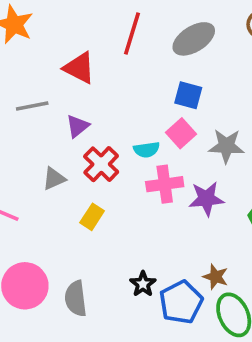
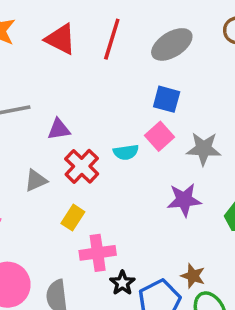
red triangle: (79, 68) -> (61, 39), moved
purple triangle: (78, 126) -> (59, 129), turned 30
pink cross: (165, 184) -> (98, 253), moved

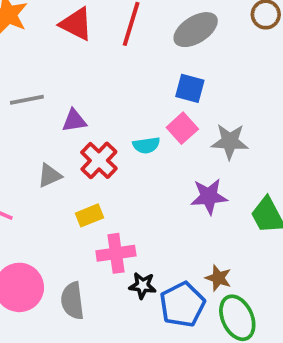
yellow rectangle: (73, 218) -> (89, 215), turned 35
black star: (122, 283) -> (143, 286), turned -30

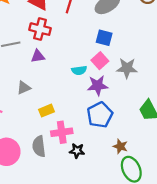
red cross: (99, 160) -> (40, 29), moved, turned -30
purple star: (209, 196) -> (98, 86), moved
gray semicircle: (72, 301) -> (39, 146), moved
blue pentagon: (182, 304) -> (100, 115), moved

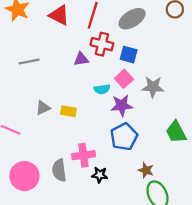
red cross: (40, 29) -> (102, 44), moved
purple triangle: (38, 56) -> (81, 59), moved
yellow rectangle: (47, 111) -> (68, 111), moved, turned 32

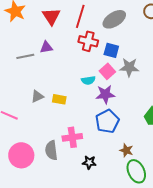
red triangle: (59, 15) -> (51, 16), turned 30
purple triangle: (81, 59) -> (46, 47), moved
gray star: (153, 87) -> (129, 67), moved
black star: (100, 175) -> (89, 162), moved

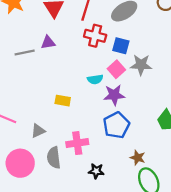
gray triangle: (37, 96) -> (38, 131), moved

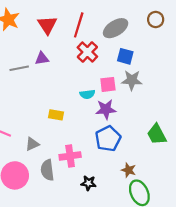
red cross: (95, 36) -> (87, 52), turned 30
blue square: (121, 46) -> (125, 56), moved
pink square: (116, 69) -> (108, 84), turned 35

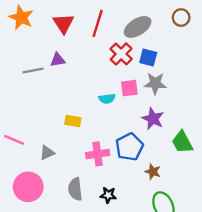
red cross: (87, 52) -> (121, 54), moved
purple star: (106, 109) -> (153, 119), moved, turned 30
pink cross: (70, 156) -> (98, 154), moved
gray semicircle: (47, 170) -> (75, 189), moved
brown star: (129, 170) -> (153, 172), moved

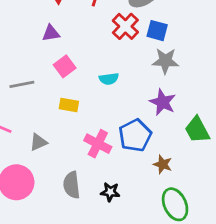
gray line: (33, 70) -> (22, 84), moved
pink square: (129, 88) -> (65, 66), moved, turned -30
pink cross: (98, 154) -> (98, 144), turned 35

